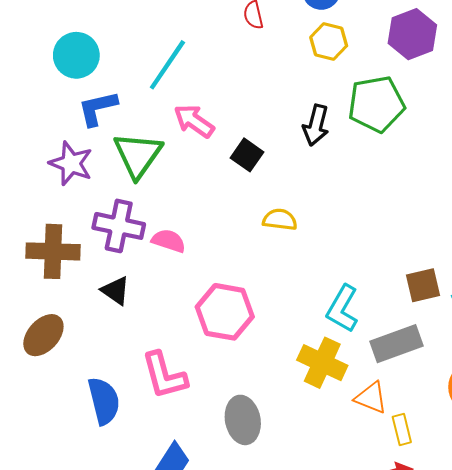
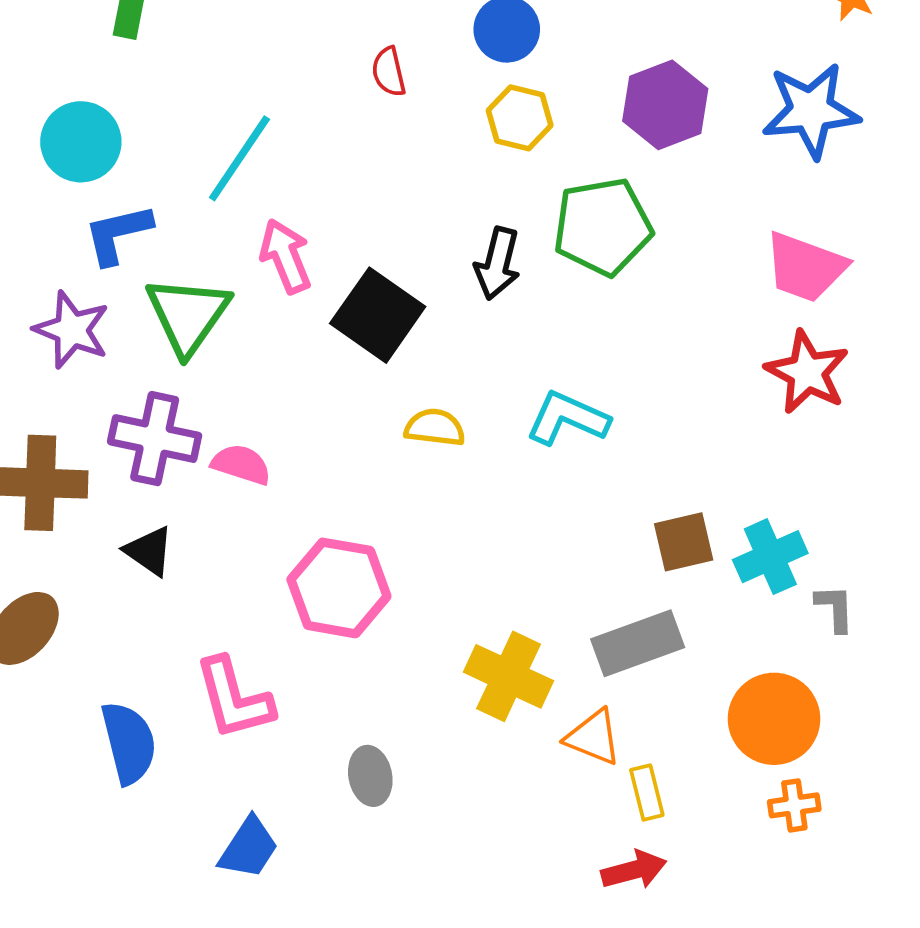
pink arrow: (194, 121) -> (286, 256), turned 33
black square: (247, 155) -> (378, 315), size x1.6
cyan L-shape: (342, 309) -> (568, 418), moved, turned 84
gray ellipse: (243, 420) -> (370, 776), size x0.7

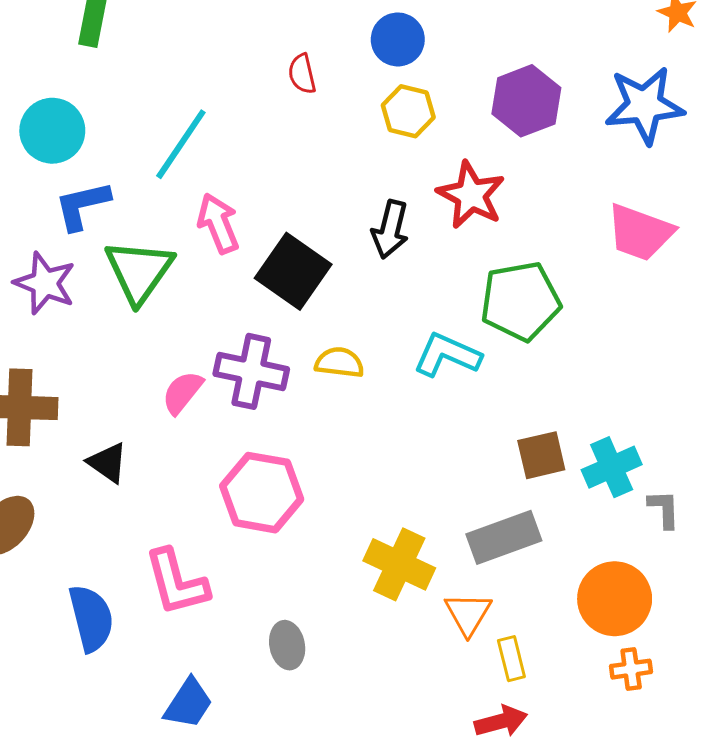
green pentagon: (603, 227) -> (520, 301), moved
red star: (807, 372) -> (471, 195), moved
purple cross: (155, 439) -> (251, 371), moved
pink semicircle: (241, 464) -> (182, 392), turned -69
orange triangle: (593, 737) -> (468, 614), turned 39

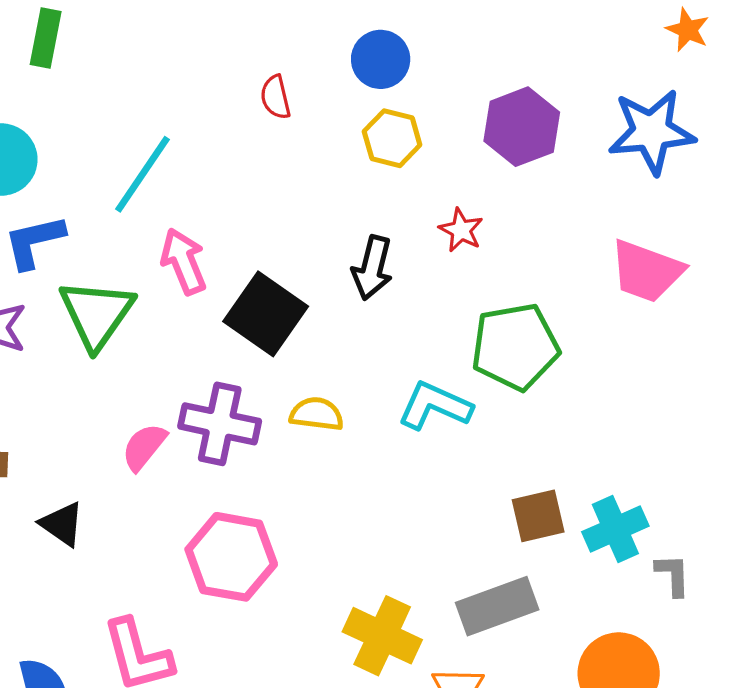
red star: (471, 195) -> (461, 230), size x0.6

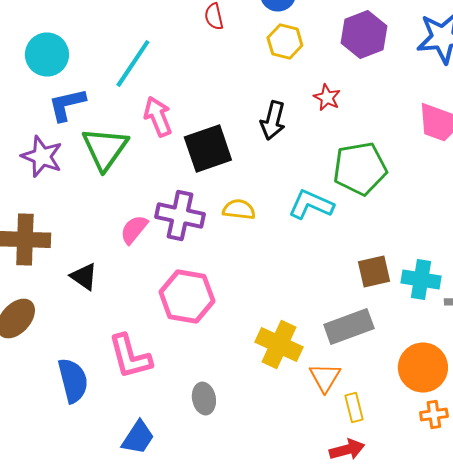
black square: (266, 314) -> (208, 148), turned 36
cyan cross: (615, 529) -> (421, 280), turned 33

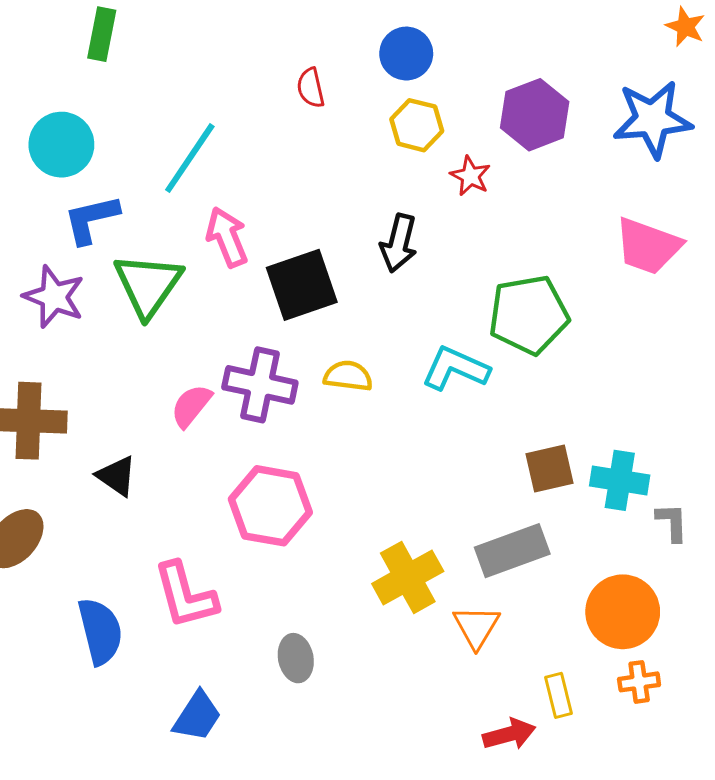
red star: (327, 98) -> (470, 176), moved
yellow cross: (279, 344) -> (408, 577), turned 36
yellow rectangle: (354, 408) -> (558, 695), moved

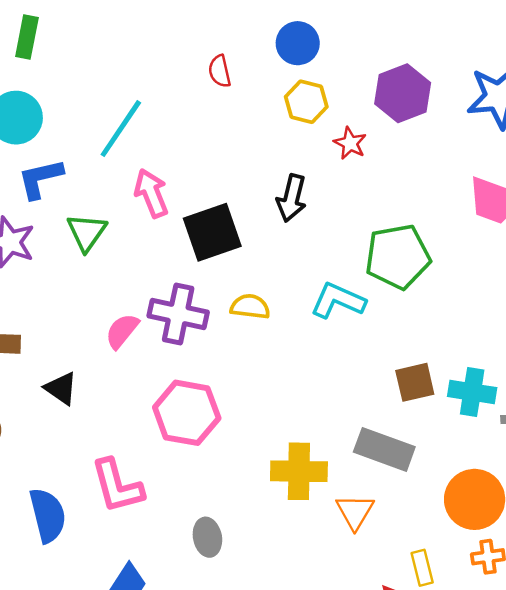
green rectangle: (102, 34) -> (27, 37), moved
green triangle: (148, 285) -> (87, 232), size x0.7
gray rectangle: (512, 551) -> (384, 449), turned 40
yellow cross: (408, 577) -> (299, 471), turned 30

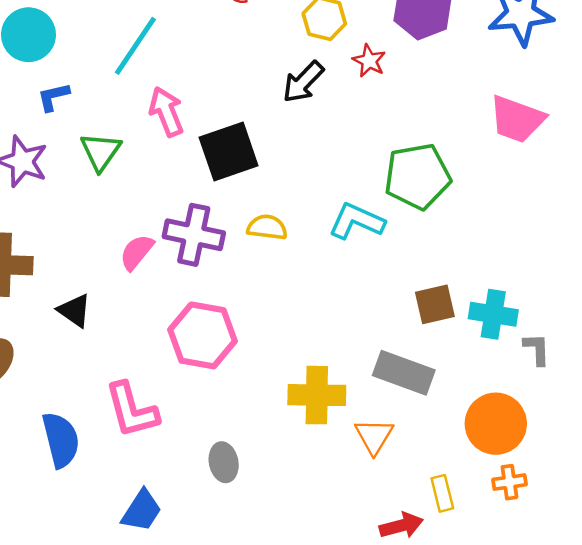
blue L-shape: (40, 179) -> (53, 97), size x0.7
black arrow: (292, 198) -> (303, 82), moved, turned 30

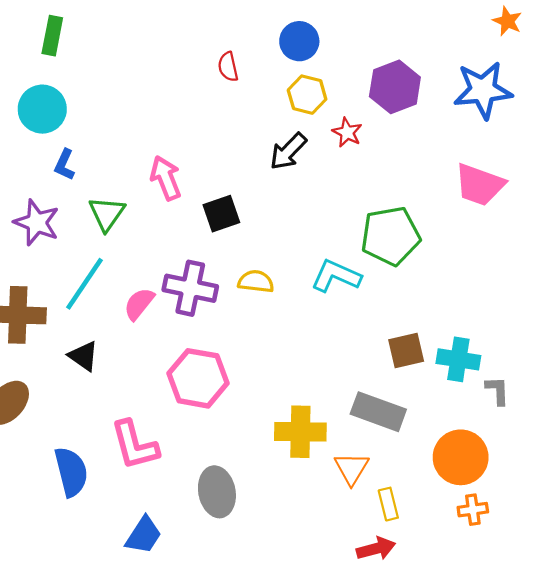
cyan line: (135, 46) -> (85, 284), moved
blue L-shape: (53, 97) -> (64, 165), turned -52
black square: (229, 152) -> (221, 214), size x0.7
gray ellipse: (224, 462) -> (217, 492), size x1.4
yellow rectangle: (442, 493) -> (388, 504), moved

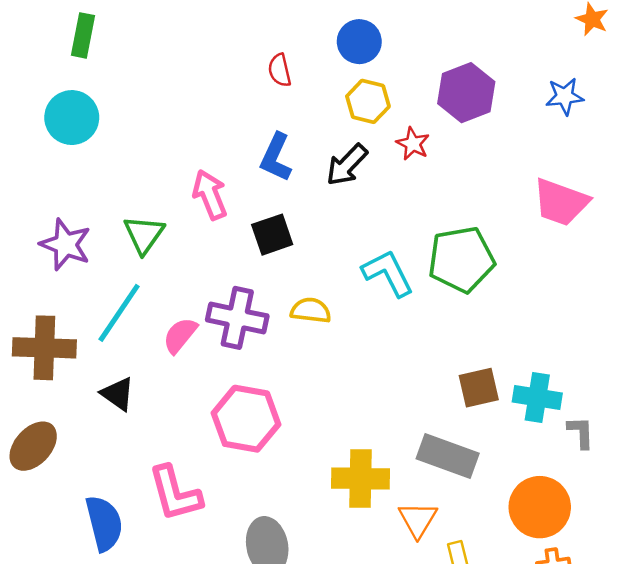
blue star: (483, 90) -> (565, 96), size x0.6
blue L-shape: (64, 165) -> (276, 157), moved, size x1.4
cyan L-shape: (336, 276) -> (388, 273), moved, turned 39

